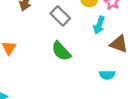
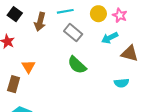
cyan arrow: (99, 25) -> (110, 38), turned 49

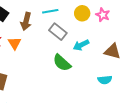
cyan arrow: (110, 38) -> (81, 45), moved
orange triangle: (28, 67) -> (15, 43), moved

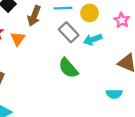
yellow circle: (82, 13) -> (90, 13), moved
cyan arrow: (81, 45) -> (93, 39), moved

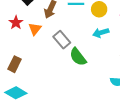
gray rectangle: (69, 32) -> (62, 40), moved

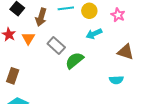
green semicircle: (78, 57) -> (74, 60), turned 96

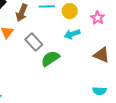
cyan semicircle: (116, 80) -> (100, 91), moved

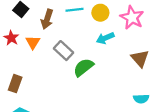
pink star: (98, 18) -> (132, 18), size x1.5
brown triangle: (102, 55) -> (140, 58), turned 30

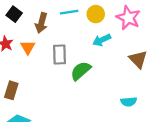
gray rectangle: (63, 51) -> (60, 54), turned 48
cyan semicircle: (141, 99) -> (129, 102), moved

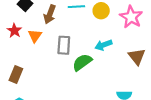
cyan arrow: (102, 40) -> (103, 45), moved

